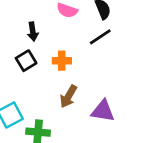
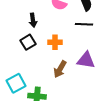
black line: (100, 37) -> (84, 24), turned 36
purple triangle: (103, 111) -> (86, 60), moved

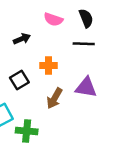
black arrow: (33, 20) -> (22, 39), turned -104
black square: (28, 42) -> (19, 80), moved

